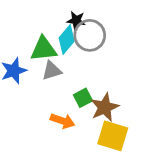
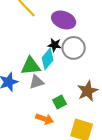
gray circle: (90, 35) -> (74, 48), moved
brown star: (105, 107) -> (88, 91), moved

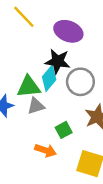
black star: (55, 45) -> (58, 61), size x1.5
gray circle: (74, 48) -> (80, 82), moved

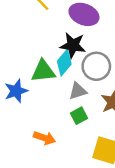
gray triangle: (36, 106) -> (78, 91), moved
orange arrow: (46, 150) -> (44, 138), moved

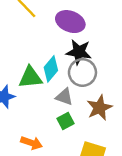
black star: (73, 45) -> (79, 52), moved
gray triangle: (78, 91) -> (64, 97), turned 36

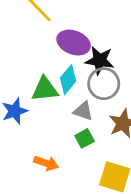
purple ellipse: (70, 22) -> (74, 43), moved

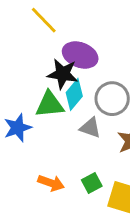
black star: (100, 60) -> (63, 74), moved
green square: (85, 138) -> (92, 183), moved

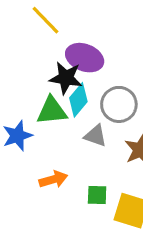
orange arrow: (51, 183) -> (53, 179), moved, turned -35
green square: (92, 183) -> (97, 195), turned 30

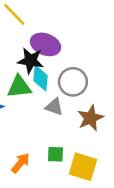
cyan diamond: (78, 100) -> (41, 78), turned -35
orange arrow: (53, 179) -> (21, 163), moved, turned -35

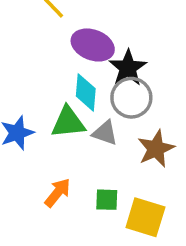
black star: (31, 61) -> (128, 68), moved, turned 30
green triangle: (19, 87) -> (68, 122), moved
orange arrow: (21, 163) -> (58, 193), moved

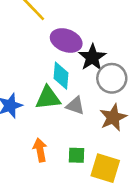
gray circle: (131, 98) -> (112, 78), moved
orange arrow: (58, 193) -> (40, 150), turned -50

